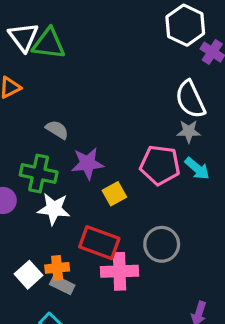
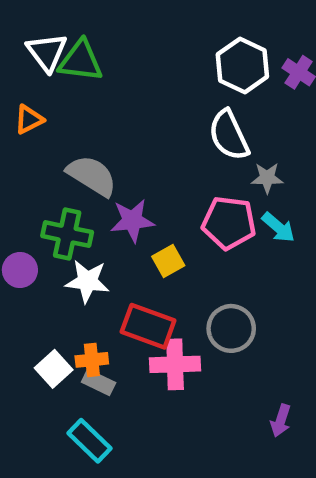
white hexagon: (185, 25) -> (242, 66), moved
white semicircle: (190, 99) -> (229, 135), moved
gray semicircle: (57, 130) -> (92, 176), size x1.6

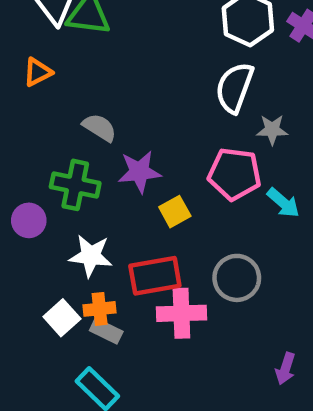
white semicircle: (229, 135) -> (235, 88), turned 45
gray semicircle: (92, 176) -> (100, 127), size x0.7
cyan arrow: (278, 227) -> (283, 203), moved
white star: (87, 281) -> (91, 256), moved
red rectangle: (148, 326) -> (155, 276), turned -30

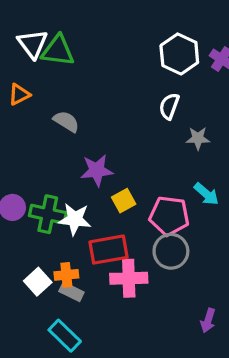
white semicircle: (235, 88) -> (169, 106), size x0.7
gray semicircle: (100, 127) -> (66, 121), moved
pink pentagon: (235, 174) -> (169, 216), moved
green cross: (75, 185) -> (48, 214), moved
white star: (91, 256) -> (75, 219), moved

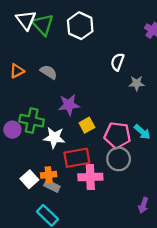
green triangle: (58, 51) -> (43, 25), turned 40
white hexagon: (179, 54) -> (80, 26), moved
orange triangle: (19, 94) -> (17, 71), moved
cyan arrow: (206, 194) -> (142, 132), moved
green cross: (48, 214) -> (32, 121), moved

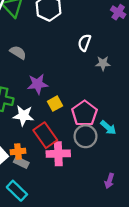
cyan arrow: (142, 132) -> (108, 128), moved
pink pentagon: (117, 135) -> (84, 113), turned 30
red rectangle: (77, 158) -> (45, 135), turned 65

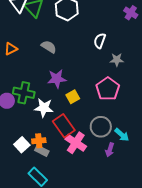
gray semicircle: (18, 52) -> (49, 47), moved
pink pentagon: (84, 113) -> (108, 89), moved
cyan arrow: (108, 128) -> (122, 135), moved
pink cross: (58, 154) -> (76, 143), turned 35
purple arrow: (109, 181) -> (110, 150), moved

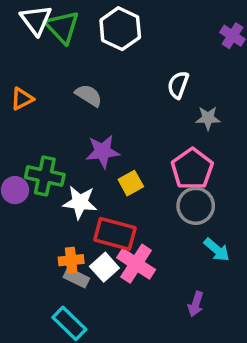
red rectangle: (64, 126) -> (115, 234), turned -40
gray circle: (101, 127) -> (196, 206), moved
white square: (22, 145) -> (104, 267), moved
purple arrow: (110, 150) -> (196, 304), moved

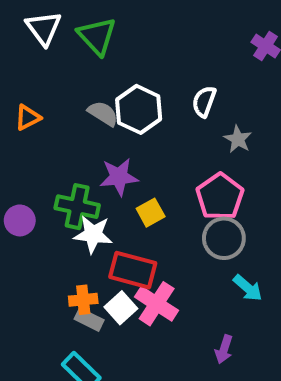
green triangle: (62, 27) -> (97, 36), moved
white hexagon: (120, 29) -> (139, 109), moved
gray star: (208, 118) -> (238, 139), turned 30
green cross: (45, 176) -> (77, 207), moved

